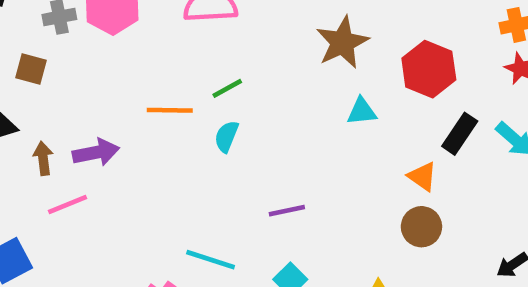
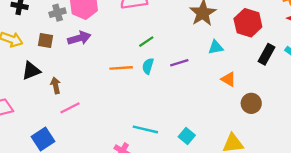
orange line: (170, 110) -> (121, 68), moved
purple arrow: (96, 152) -> (79, 38), moved
orange triangle: (422, 176) -> (228, 79), moved
purple line: (287, 211) -> (179, 63), moved

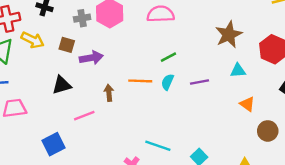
purple arrow: (79, 38) -> (91, 58), moved
black triangle: (31, 71) -> (62, 85), moved
brown arrow: (56, 85) -> (109, 93), moved

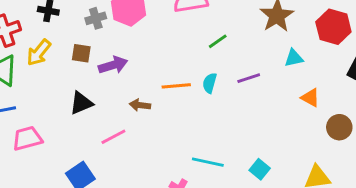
yellow arrow: (33, 40) -> (39, 53), turned 110
green line: (168, 57) -> (218, 41), moved
brown arrow: (109, 93) -> (140, 105), turned -70

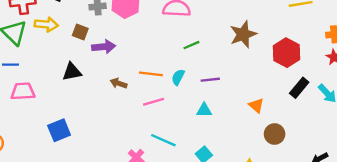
yellow arrow: (39, 53) -> (46, 24), turned -135
cyan triangle: (294, 58) -> (204, 110), moved
pink line: (113, 137) -> (154, 102), moved

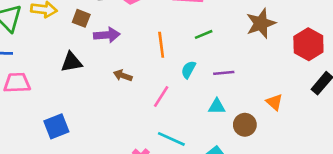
orange line: (151, 74) -> (161, 45), moved, turned 75
pink line: (154, 102) -> (161, 96), turned -42
brown circle: (275, 134) -> (245, 125), moved

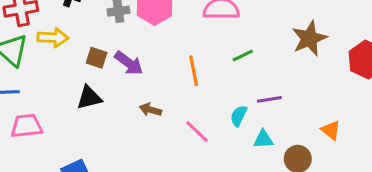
brown square: (81, 18) -> (97, 58), moved
purple arrow: (107, 35) -> (129, 63), turned 45
cyan semicircle: (188, 70) -> (239, 116), moved
pink line: (161, 96) -> (197, 132), turned -75

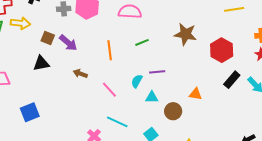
brown star: (309, 38) -> (185, 34), turned 30
orange triangle: (331, 130) -> (196, 94), turned -32

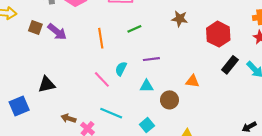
brown star: (185, 34) -> (180, 19), size x0.7
black triangle: (41, 63) -> (47, 84), moved
brown arrow: (80, 74) -> (68, 118), moved
cyan semicircle: (137, 81) -> (121, 69), moved

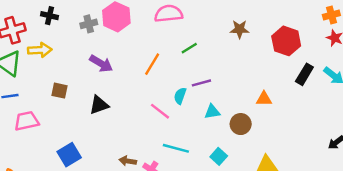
brown square: (35, 27) -> (60, 91), moved
orange line: (101, 38) -> (152, 64), turned 48
purple line: (151, 59) -> (201, 83), moved
black triangle: (47, 84) -> (99, 105), moved

